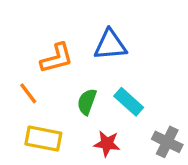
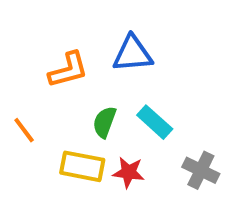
orange line: (28, 93) -> (24, 130), moved
yellow rectangle: (43, 139) -> (82, 166), moved

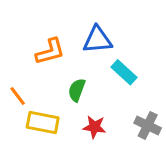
cyan rectangle: (155, 122) -> (124, 72), moved
yellow rectangle: (82, 166) -> (43, 122), moved

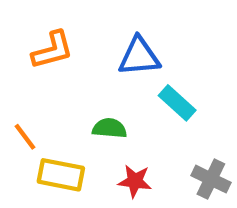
orange L-shape: (50, 52) -> (52, 50), moved
green semicircle: (77, 90) -> (109, 128), turned 75

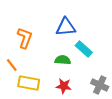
orange L-shape: (52, 50) -> (25, 38), moved, turned -55
green semicircle: (109, 128) -> (63, 60), moved

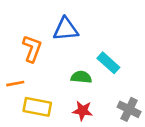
blue triangle: (66, 27) -> (66, 29), moved
orange line: (12, 65) -> (15, 84), turned -64

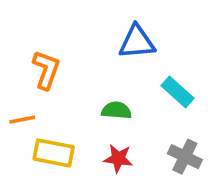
blue triangle: (66, 29) -> (137, 42), moved
cyan rectangle: (108, 63) -> (177, 92), moved

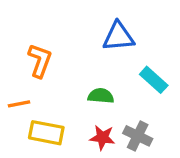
gray cross: (185, 157) -> (138, 136), moved

